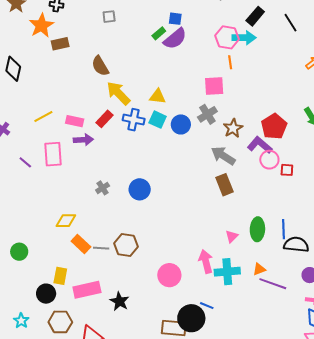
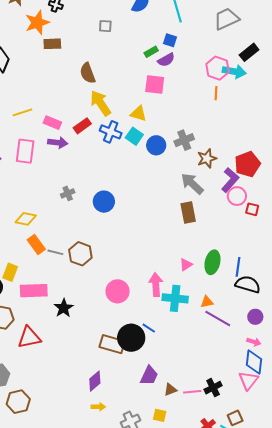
purple semicircle: (175, 39) -> (166, 60), size x0.7
pink square: (214, 86) -> (155, 84), moved
purple L-shape: (260, 145) -> (230, 180), turned 80

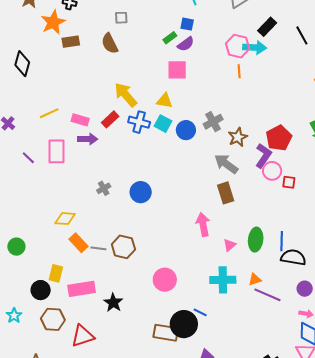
brown semicircle: (88, 73) -> (110, 43), moved
pink arrow: (156, 285) -> (203, 224), moved

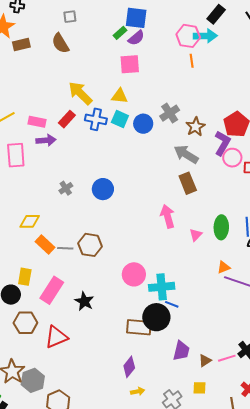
blue square: (187, 24) -> (136, 18), size x1.6
cyan cross: (223, 280) -> (162, 287), moved
pink rectangle: (82, 289) -> (52, 290), turned -44

